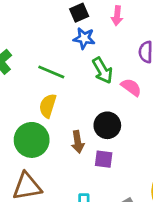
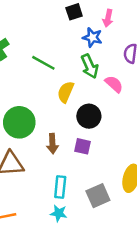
blue star: (84, 38) -> (92, 37), moved
yellow semicircle: (48, 106) -> (66, 92), moved
brown arrow: (78, 142) -> (52, 144), moved

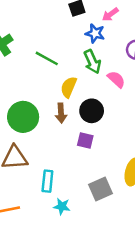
pink arrow: (108, 18) -> (110, 14), turned 42
brown arrow: (52, 144) -> (61, 113), moved
cyan rectangle: (60, 187) -> (47, 181), moved

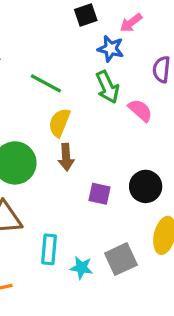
yellow semicircle: (69, 87) -> (59, 123), moved
black circle: (92, 111) -> (146, 186), moved
cyan star: (62, 206) -> (81, 268), moved

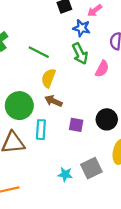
pink semicircle: (140, 110) -> (102, 69), turned 77
brown arrow: (66, 157) -> (53, 101), turned 119
cyan rectangle: (49, 249) -> (41, 130), moved

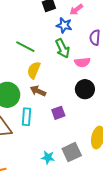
pink semicircle: (102, 69) -> (82, 62), turned 56
black circle: (107, 119) -> (85, 89), moved
purple square: (76, 125) -> (58, 113), turned -32

